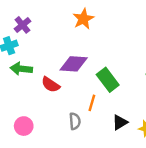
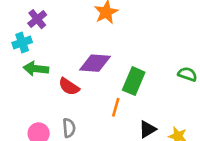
green rectangle: (108, 80) -> (134, 81), turned 60
gray semicircle: (75, 121) -> (69, 128), moved

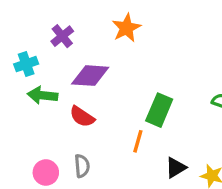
purple cross: (37, 19) -> (62, 36), moved
purple diamond: (95, 63) -> (90, 76), moved

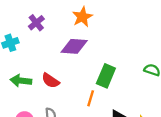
purple diamond: (90, 76) -> (74, 46), moved
green arrow: (43, 95) -> (21, 81), moved

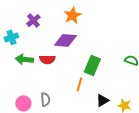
green arrow: (21, 81) -> (24, 59), moved
red semicircle: (50, 81) -> (47, 59), moved, turned -35

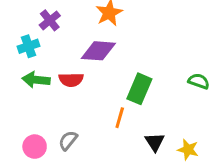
cyan cross: (11, 37) -> (29, 46), moved
gray semicircle: (45, 99) -> (68, 140), turned -136
black triangle: (102, 100) -> (155, 142), turned -32

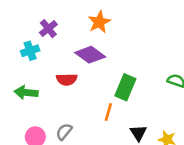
purple diamond: (98, 51) -> (90, 55), turned 32
green arrow: (36, 80) -> (26, 92), moved

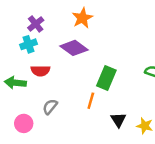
cyan cross: (30, 51) -> (28, 44), moved
red semicircle: (67, 79) -> (40, 71), moved
gray semicircle: (64, 132) -> (50, 107), moved

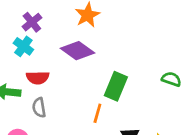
cyan cross: (28, 44) -> (23, 46), turned -35
gray semicircle: (50, 107) -> (39, 108), moved, turned -49

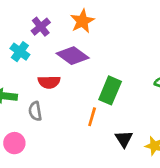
purple cross: (32, 22) -> (41, 27), moved
red semicircle: (38, 78) -> (49, 82), moved

